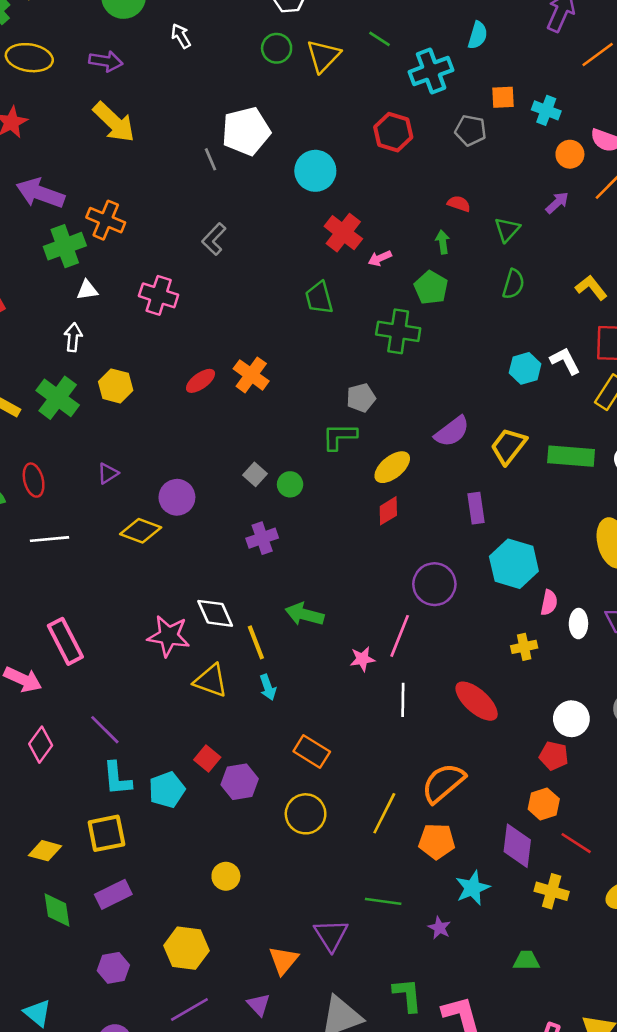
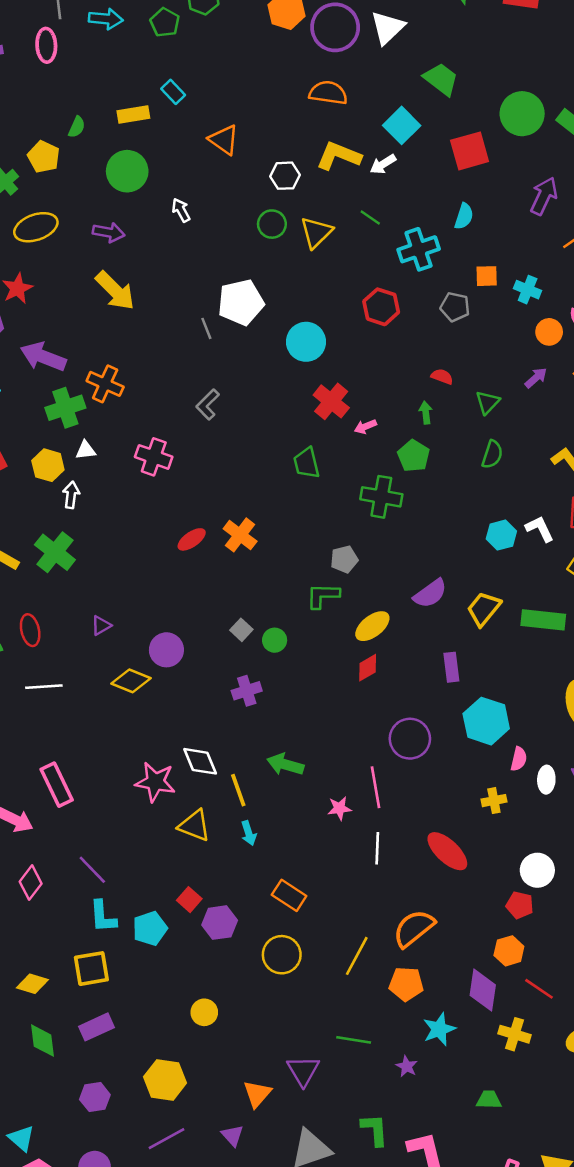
yellow ellipse: (29, 58) -> (36, 227), turned -30
yellow hexagon: (116, 386) -> (48, 465), moved
pink line: (400, 636) -> (376, 787), turned -33

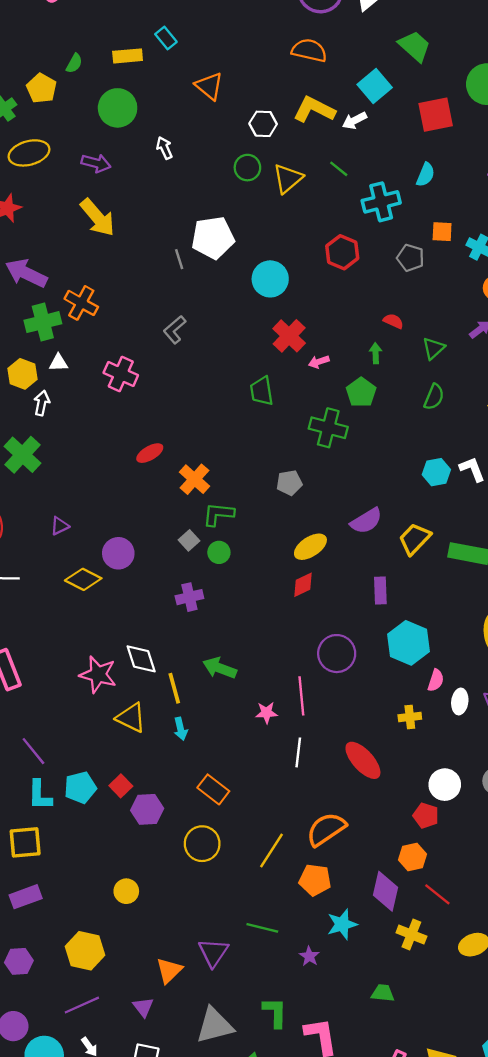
orange cross: (240, 535) -> (195, 479), moved
green L-shape: (323, 596) -> (218, 514), moved
cyan pentagon: (150, 928) -> (80, 788), moved

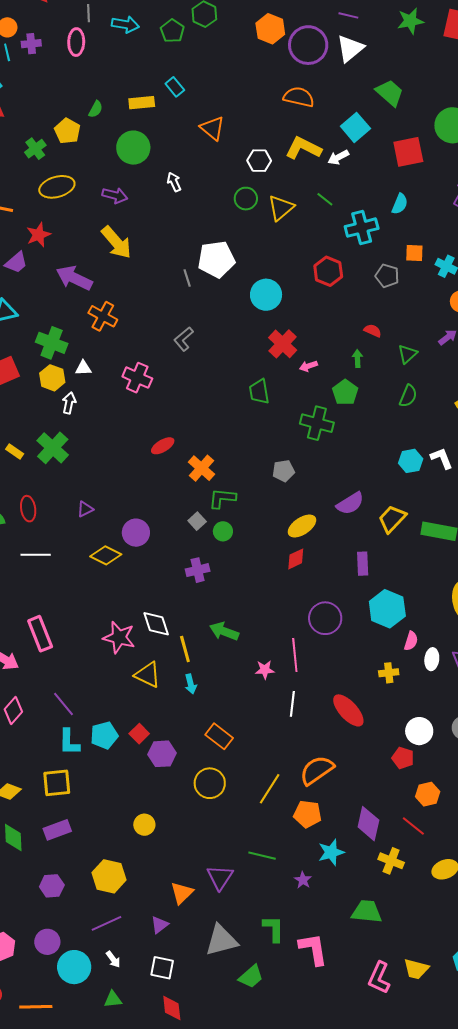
purple arrow: (26, 273) -> (74, 278), moved
green cross: (43, 322) -> (52, 343), moved, turned 36
orange hexagon: (412, 857) -> (428, 794), moved
green trapezoid: (383, 993) -> (367, 912), size x1.5
purple triangle: (143, 1007) -> (160, 925), turned 30

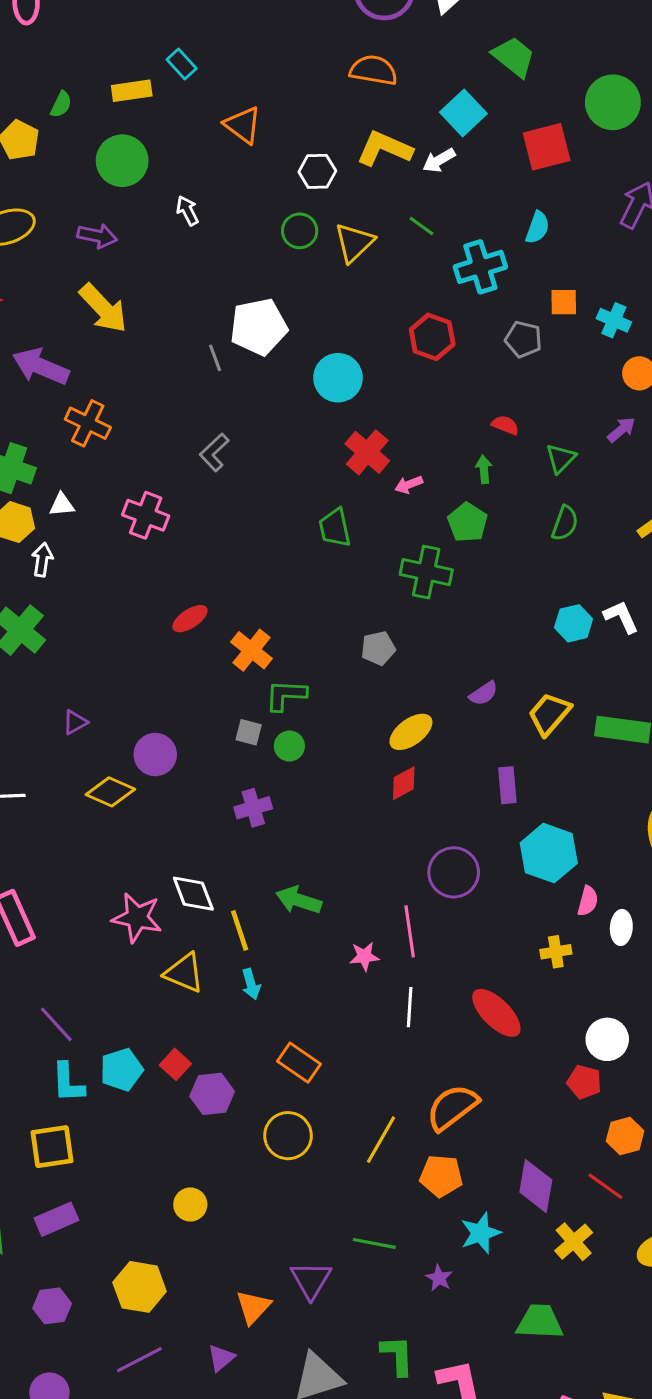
purple semicircle: (350, 503) -> (484, 693), size x0.7
gray square: (197, 521) -> (249, 732), turned -30
yellow cross: (391, 861) -> (574, 1242), turned 30

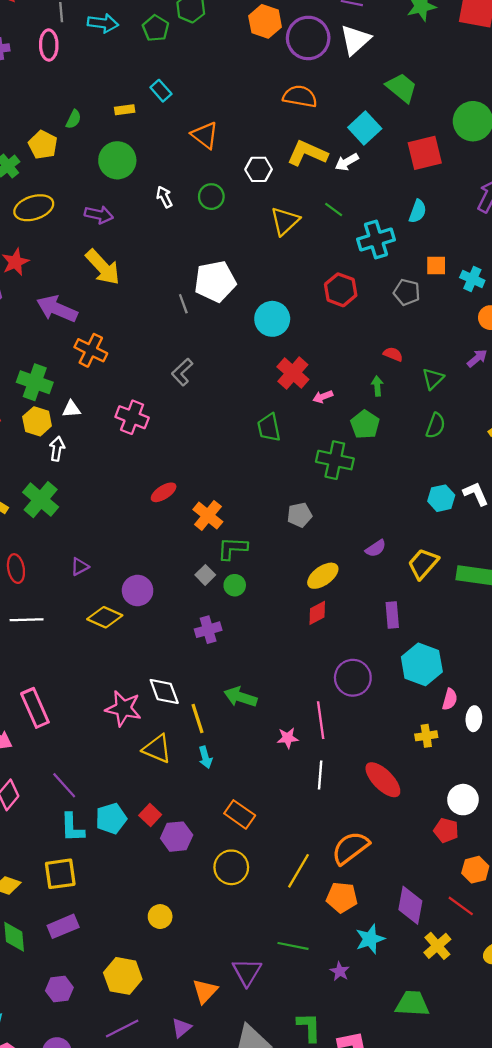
yellow rectangle: (132, 91) -> (125, 110), size x0.7
green circle: (300, 231) -> (211, 197), moved
gray square: (249, 732) -> (205, 575), turned 30

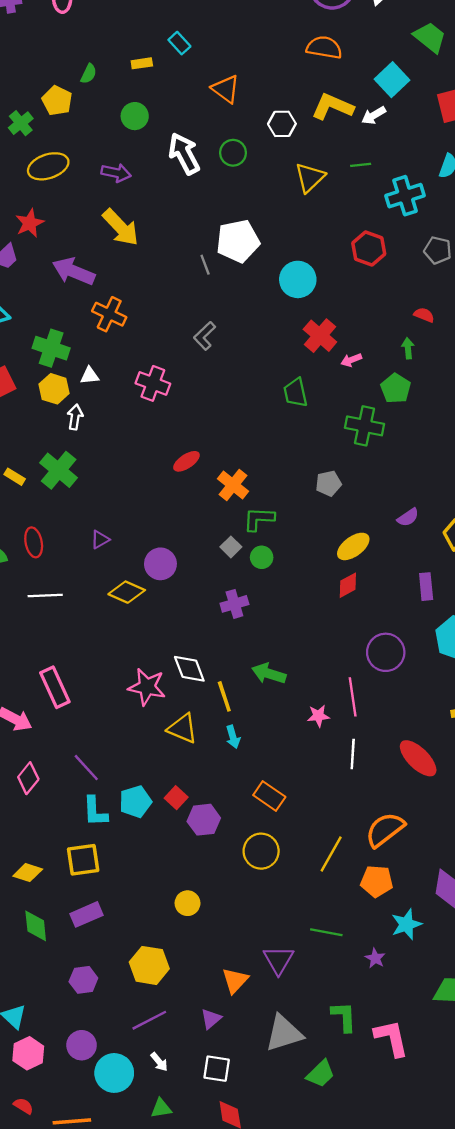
green circle: (117, 160) -> (135, 116), size x0.7
white arrow: (164, 197) -> (184, 154), size x1.8
green line: (334, 209) -> (361, 165), turned -42

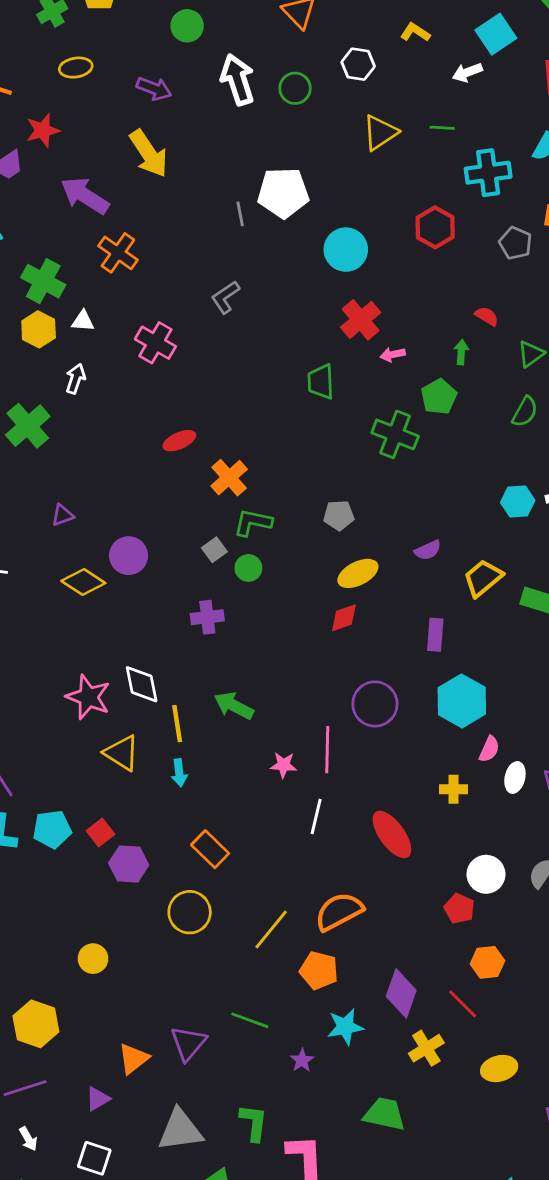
yellow L-shape: (333, 107) -> (415, 32), moved, size x0.6
yellow ellipse: (48, 166) -> (76, 68), size x0.7
white arrow: (75, 417) -> (76, 379), moved
gray pentagon: (328, 483) -> (339, 515), moved

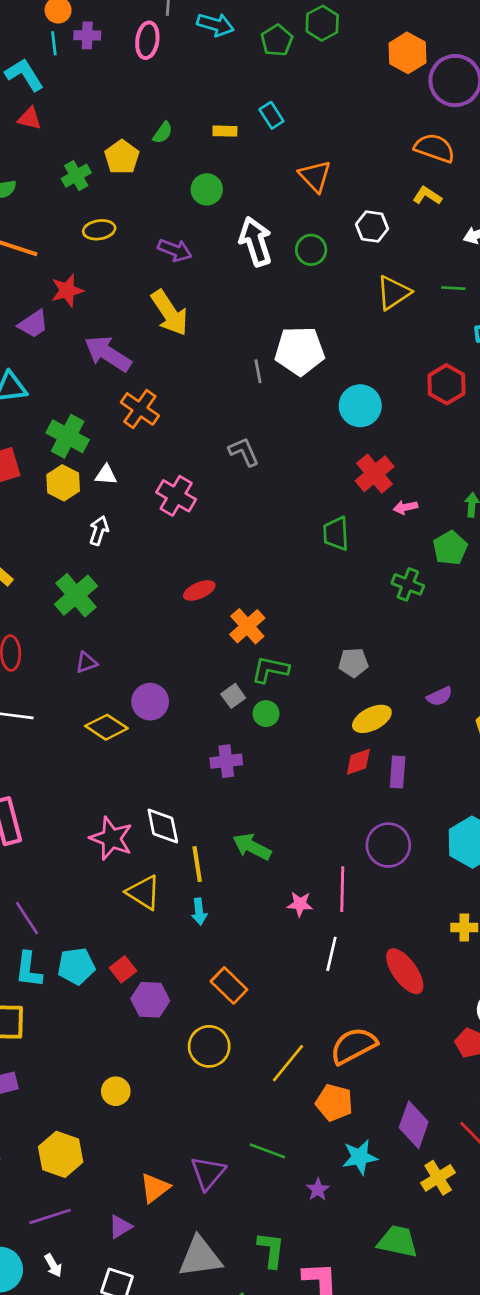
gray L-shape: (225, 297) -> (244, 452), turned 100
green cross: (28, 426) -> (76, 595), moved
green cross: (395, 434) -> (408, 584), size x0.7
purple rectangle: (435, 635) -> (398, 772), moved

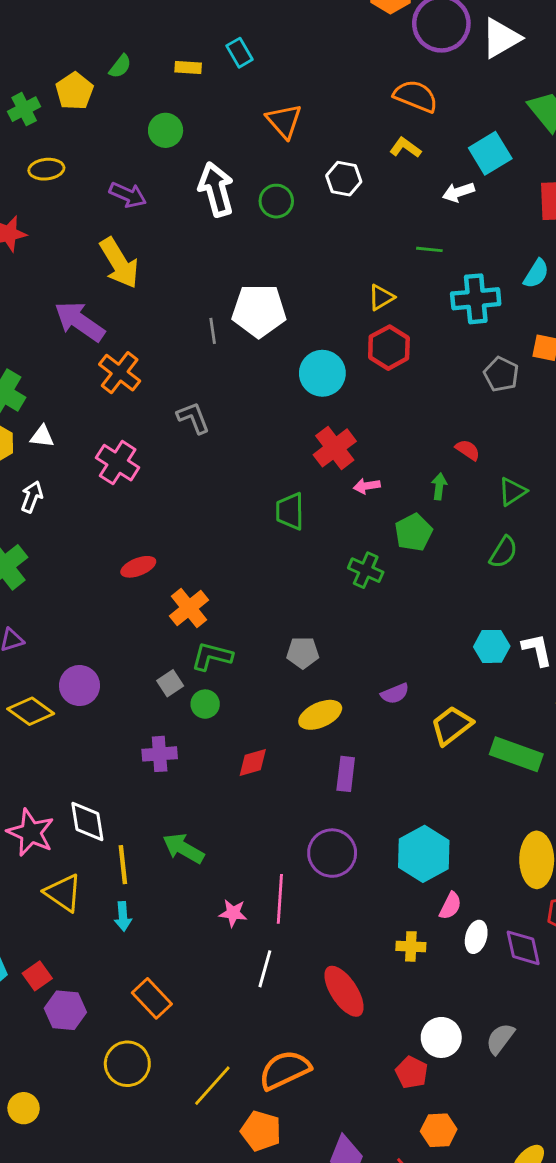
yellow triangle: (393, 293) -> (381, 297), moved, size x0.7
purple arrow: (108, 354) -> (80, 321), moved
red hexagon: (447, 384) -> (389, 348), moved
orange cross: (140, 409) -> (120, 373), moved
red diamond: (358, 762) -> (253, 763), moved

